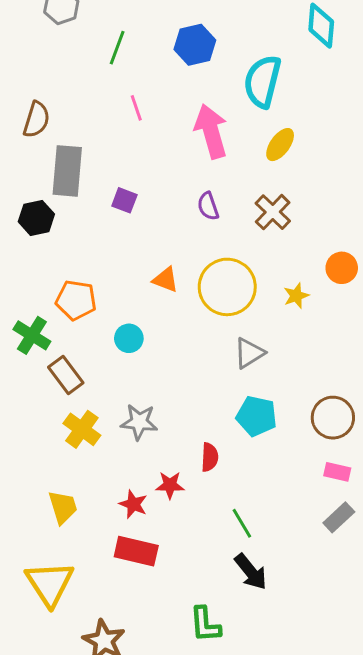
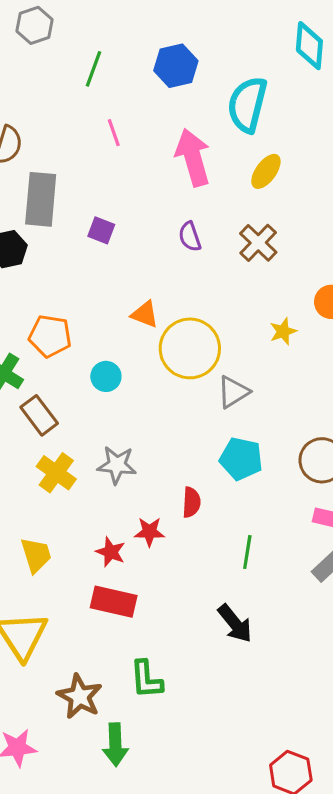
yellow circle: (227, 287) -> (190, 348), moved
green line: (242, 523) -> (247, 552), moved, turned 40
green L-shape: (205, 625) -> (146, 679), moved

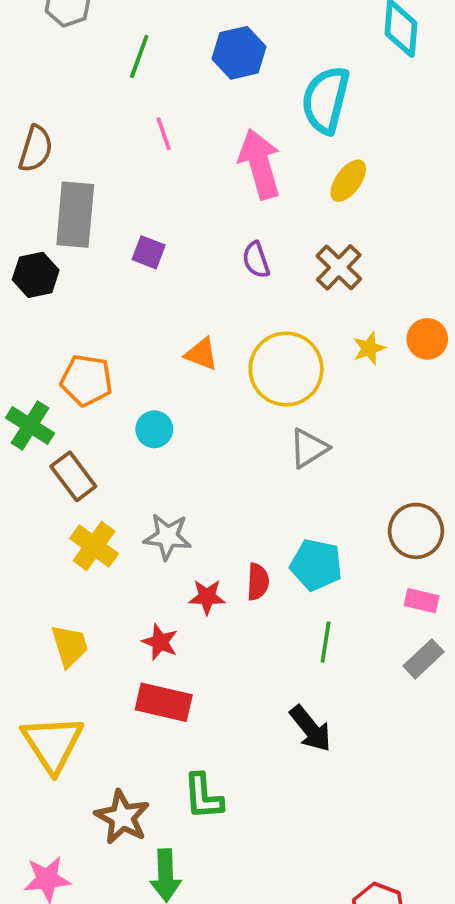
yellow star: (283, 331) -> (369, 348), moved
yellow circle: (190, 348) -> (286, 369), moved
cyan pentagon: (241, 459) -> (316, 565), moved
red star: (149, 532) -> (207, 597), moved

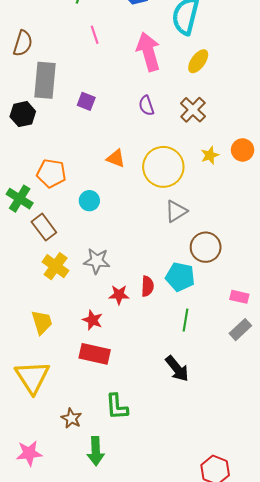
brown circle: (416, 531) -> (206, 247), moved
brown star: (122, 817) -> (71, 418), size x0.7

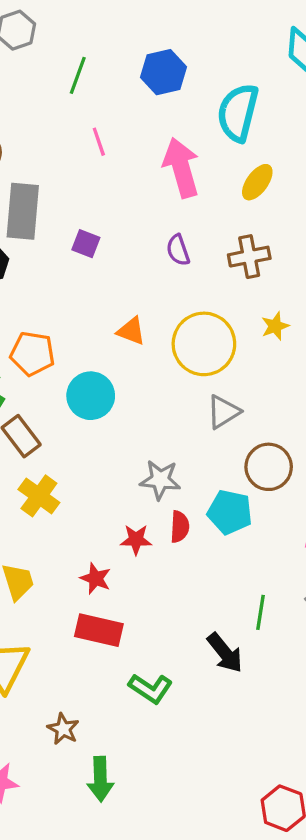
brown cross: (193, 110) -> (249, 257), turned 35
cyan circle: (89, 201) -> (91, 396), size x1.5
gray star: (97, 261) -> (160, 480), moved
green line: (185, 320) -> (261, 612), moved
green L-shape: (117, 407) -> (151, 688), moved, turned -52

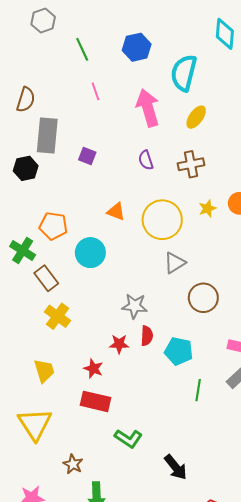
green line: (78, 75) -> (82, 49), turned -45
cyan pentagon: (230, 512) -> (179, 351), moved
black arrow: (225, 653) -> (176, 467), moved

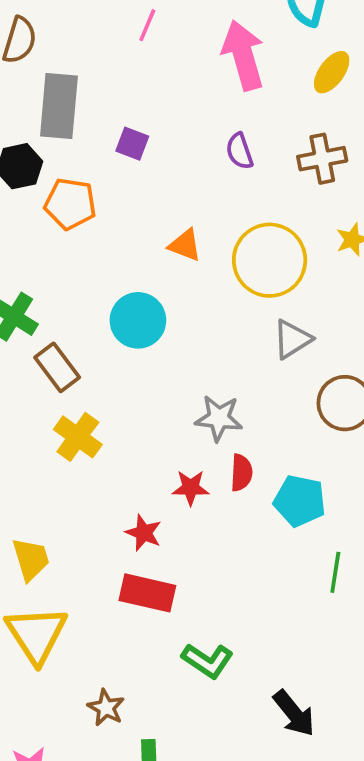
pink line: (95, 91) -> (147, 25), turned 42
orange pentagon: (53, 226) -> (70, 204), moved
yellow trapezoid: (44, 371) -> (31, 559), moved

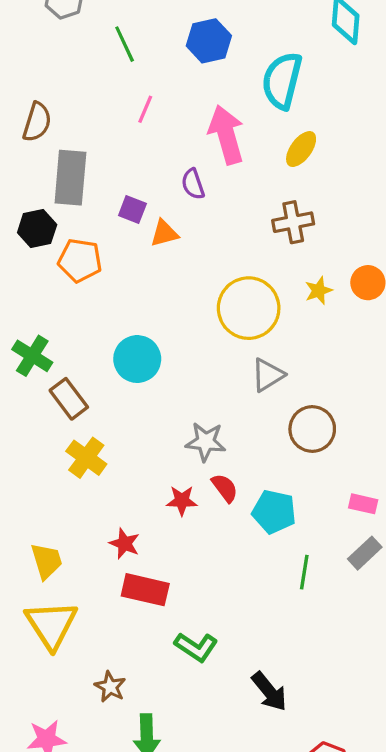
purple semicircle: (239, 151) -> (193, 184), moved
orange triangle: (185, 245) -> (164, 233), moved, turned -36
red semicircle: (241, 473) -> (225, 488), turned -40
red star: (144, 533) -> (125, 544), moved

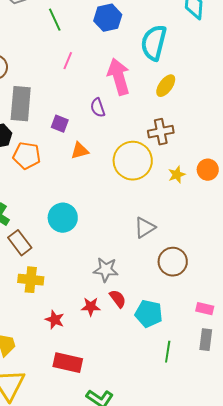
orange triangle: (164, 233) -> (80, 151), moved
yellow circle: (249, 308) -> (133, 161), moved
yellow cross: (86, 458) -> (31, 280), turned -30
red star: (125, 544) -> (55, 320), moved
gray rectangle: (365, 553) -> (206, 340), turned -40

